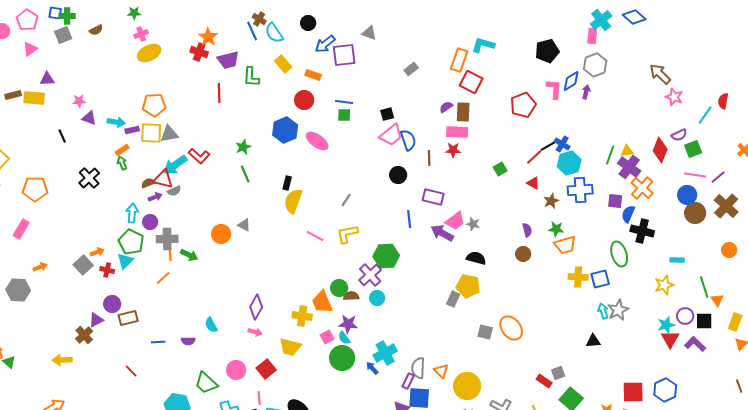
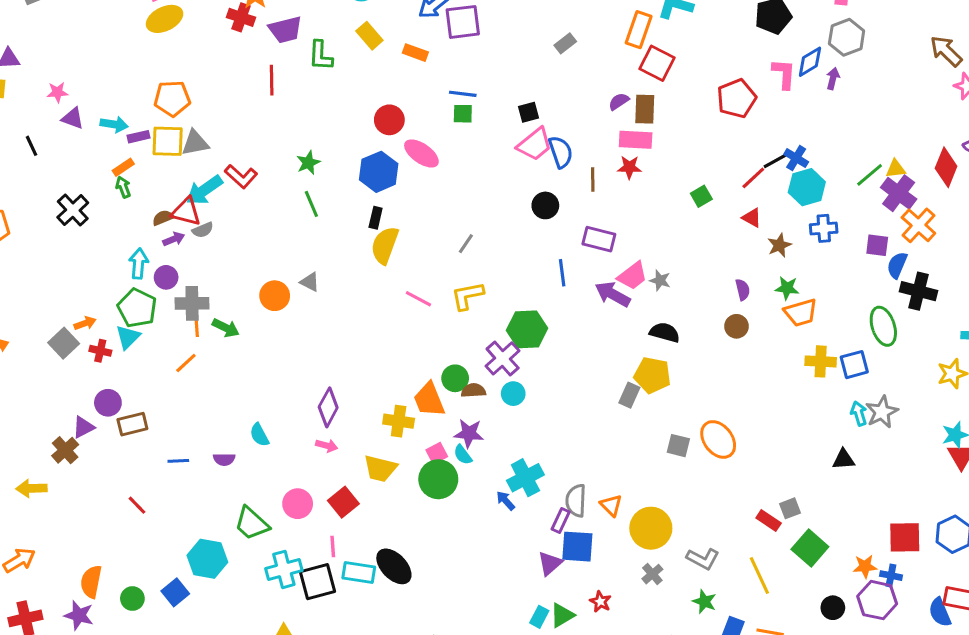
red circle: (304, 100) -> (389, 120), moved
blue hexagon: (285, 130) -> (379, 172), moved
green line: (610, 155) -> (870, 175), turned 30
blue cross: (580, 190) -> (824, 228), size x0.7
green circle: (342, 358) -> (438, 479), moved

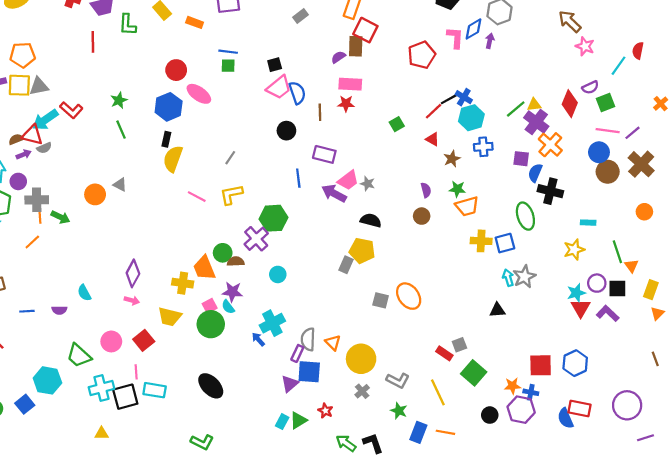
brown rectangle: (645, 109) -> (356, 46), moved
cyan circle: (513, 394) -> (278, 274), moved
black ellipse: (394, 566) -> (211, 386), moved

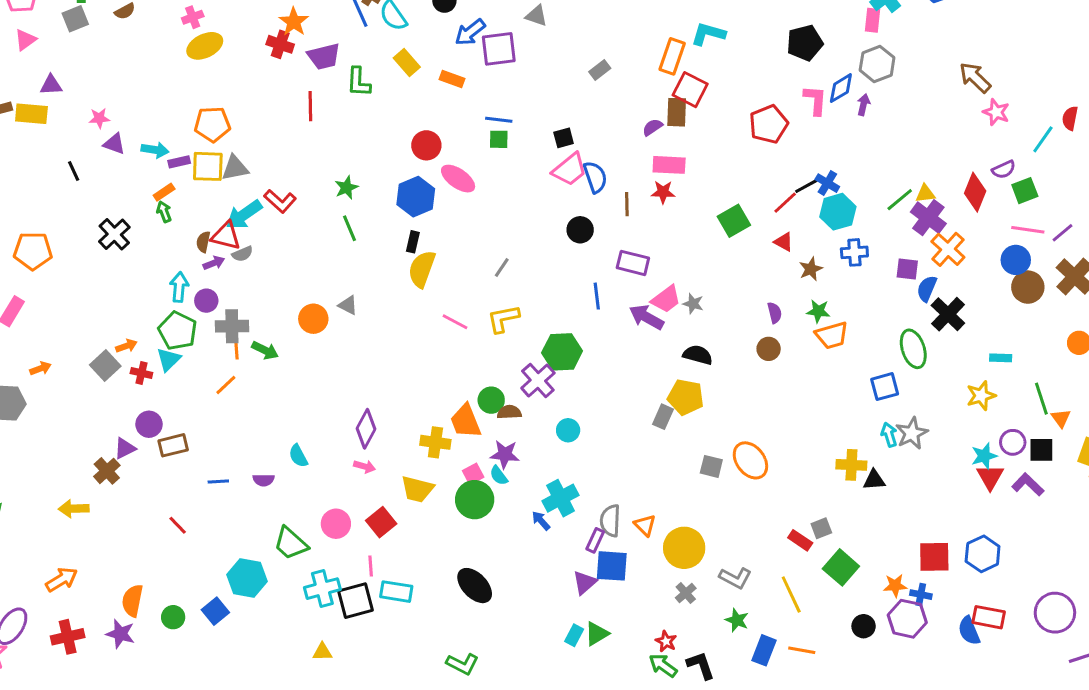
green square: (397, 124) -> (734, 221), size x1.5
brown semicircle: (16, 139) -> (203, 242), turned -56
black cross: (550, 191) -> (948, 314), turned 30
yellow cross: (481, 241) -> (851, 465), moved
red star: (325, 411) -> (666, 641), moved

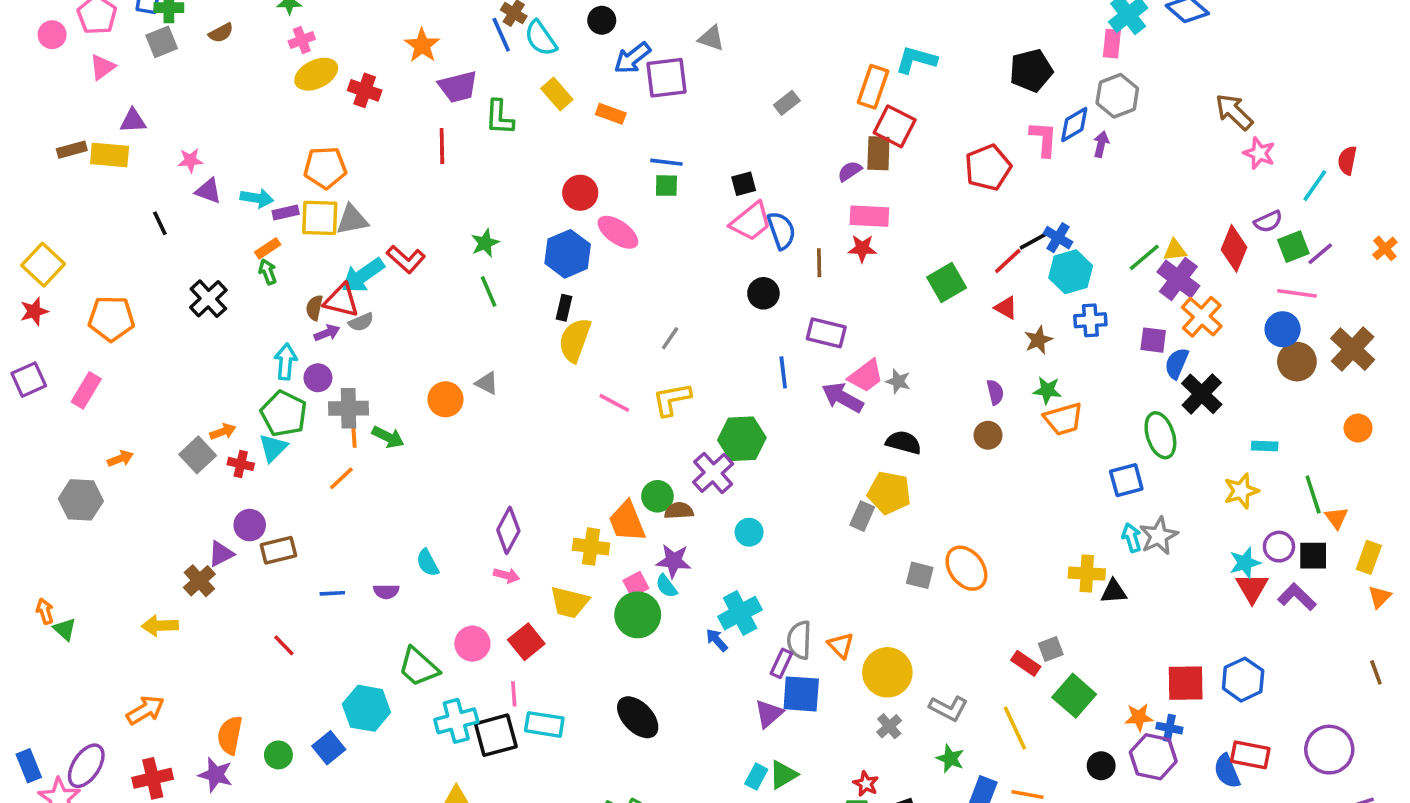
red cross: (280, 44) -> (365, 90), moved
purple line: (1062, 233) -> (1320, 254), moved

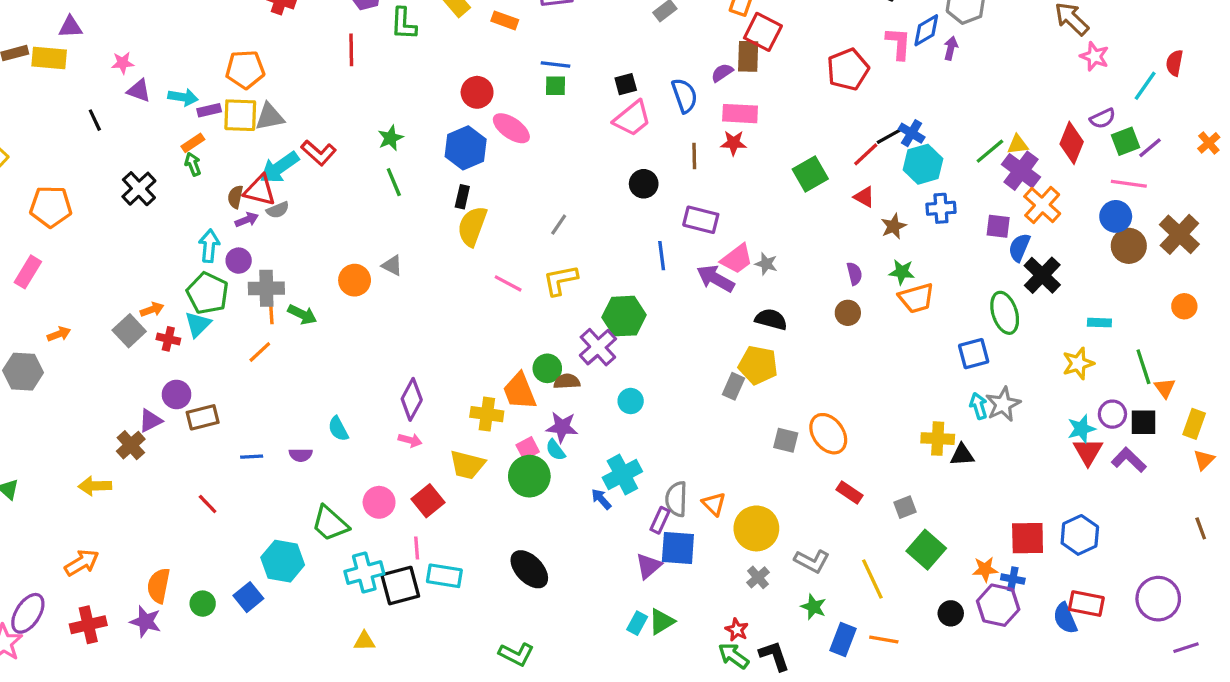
blue semicircle: (781, 230) -> (685, 96), moved
red rectangle: (1026, 663) -> (849, 492), moved

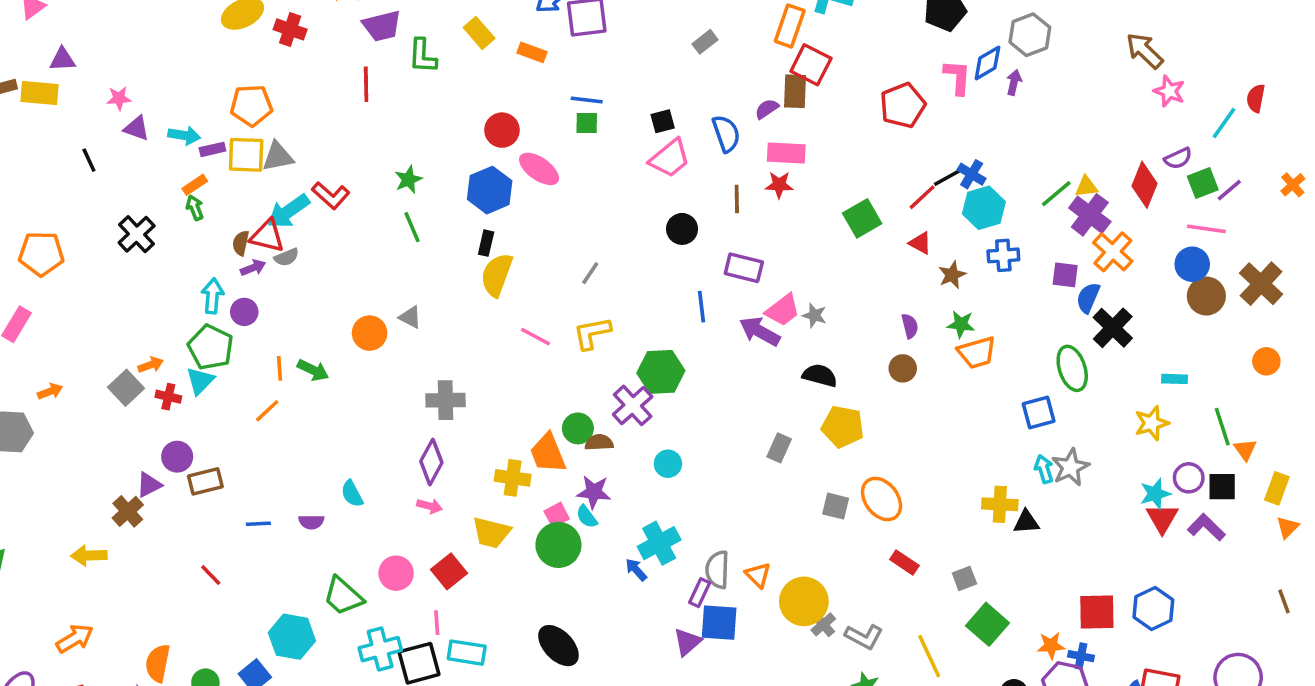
gray cross: (266, 288) -> (445, 400), moved
yellow pentagon: (758, 365) -> (843, 427), moved
gray cross: (758, 577) -> (823, 624), moved

